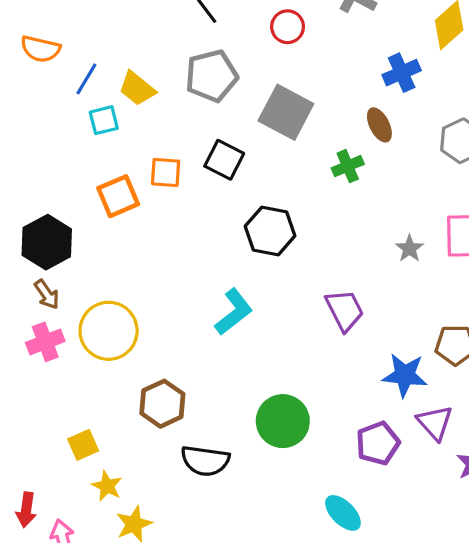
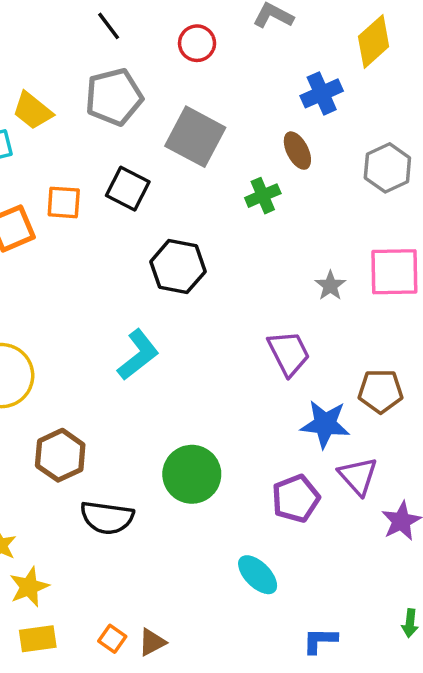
purple trapezoid: (345, 310) -> (289, 353), moved

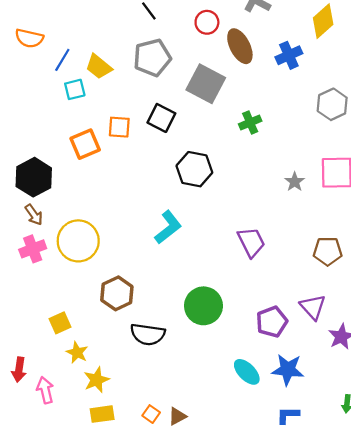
brown ellipse: (297, 151) -> (240, 46), moved, size x1.4
purple trapezoid: (289, 353) -> (251, 242), moved
blue star: (325, 424) -> (288, 370), moved

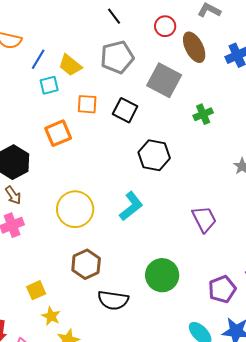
orange square: (119, 127) -> (87, 104), moved
yellow circle: (78, 241) -> (75, 209), moved

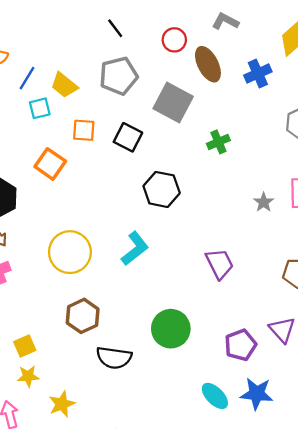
orange square: (58, 133) -> (50, 164), turned -32
yellow star: (51, 316) -> (28, 376), moved, turned -30

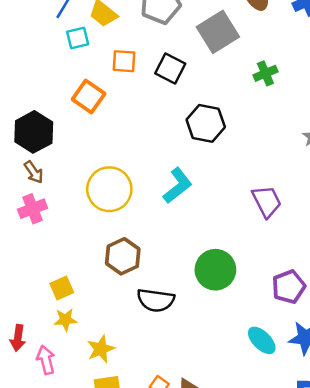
gray square: (173, 102) -> (218, 32), turned 30

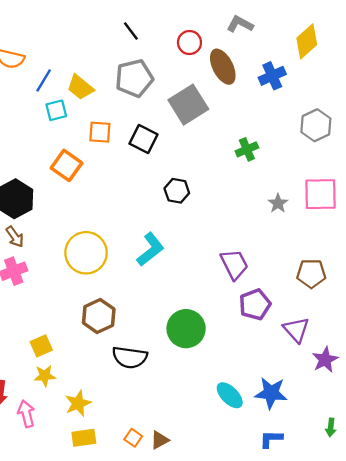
green cross: (265, 73) -> (247, 149), moved
black hexagon: (206, 123) -> (177, 191), size x0.7
purple pentagon: (289, 287) -> (255, 304), moved

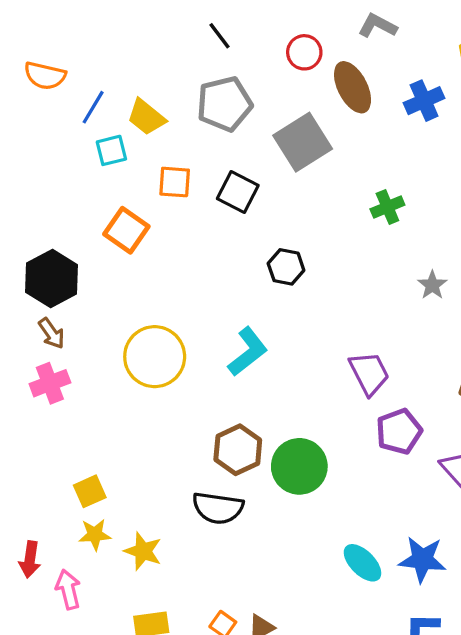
brown hexagon: (99, 316) -> (238, 450), moved
yellow star: (78, 403) -> (143, 551), moved, turned -30

